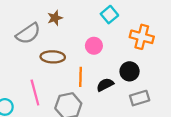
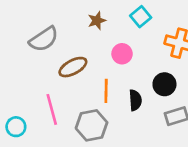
brown star: (55, 18) -> (97, 21), moved
brown ellipse: (53, 57) -> (73, 67), turned -30
black semicircle: (105, 85) -> (135, 100), turned 114

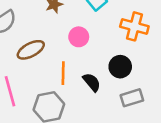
black semicircle: (135, 100) -> (92, 82), turned -36

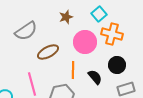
orange cross: (134, 26) -> (112, 34), moved
pink circle: (79, 37) -> (85, 42), size x1.5

